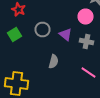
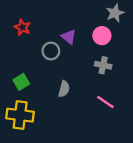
green square: (14, 34) -> (21, 82), moved
purple triangle: (66, 34) -> (69, 37), moved

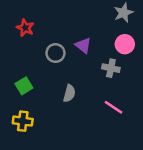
pink circle: (102, 36) -> (125, 44), moved
purple triangle: (69, 37) -> (83, 45), moved
yellow cross: (20, 115) -> (23, 121), size x0.7

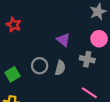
gray circle: (55, 53) -> (40, 66), moved
gray semicircle: (69, 93) -> (60, 68), moved

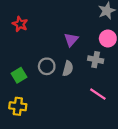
purple triangle: (63, 40) -> (71, 40), turned 32

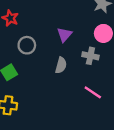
gray circle: (47, 66) -> (27, 45), moved

